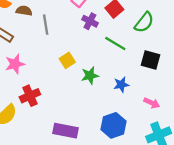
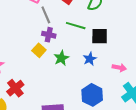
purple cross: (90, 21) -> (49, 35), moved
gray line: (46, 25) -> (46, 15), moved
black square: (151, 60) -> (100, 36), moved

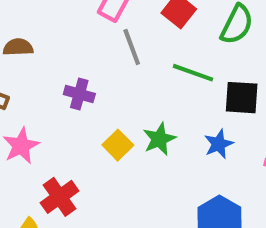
purple cross: (49, 35) -> (79, 94), moved
yellow square: (39, 50) -> (118, 145), moved

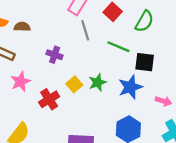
blue star: (219, 144) -> (130, 87), size x1.5
red cross: (60, 197) -> (49, 99), moved

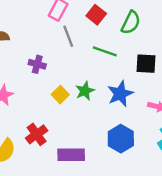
black square: (145, 62) -> (146, 64), moved
red cross: (49, 99) -> (37, 134), moved

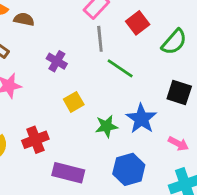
green line: (105, 51) -> (120, 68), moved
green star: (85, 91) -> (106, 126), moved
blue star: (120, 94) -> (141, 119), turned -30

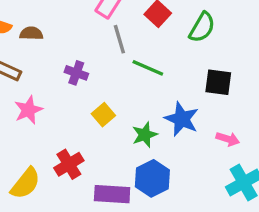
blue hexagon: (129, 169) -> (152, 178), moved

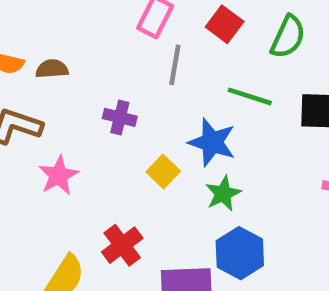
gray line: (119, 39) -> (175, 65), turned 32
green line: (148, 68) -> (250, 96), moved
blue star: (182, 119) -> (212, 142), moved

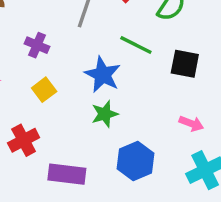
yellow square: (163, 171) -> (44, 90), moved
blue hexagon: (240, 253) -> (136, 161), moved

